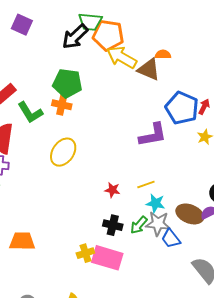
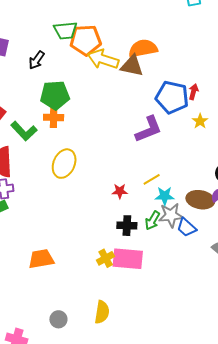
black arrow: (75, 37) -> (37, 60), moved, size x0.7
orange semicircle: (163, 54) -> (143, 48), size x1.8

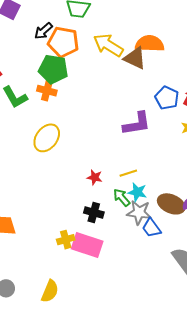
orange pentagon: (86, 40) -> (63, 42), moved
blue pentagon: (172, 97) -> (167, 98), size x0.7
green arrow: (152, 220) -> (122, 197), moved, turned 96

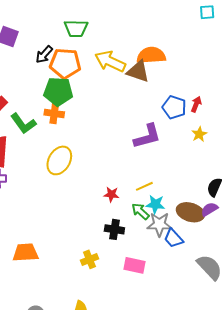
pink rectangle: (87, 245) -> (135, 265), moved, size x0.7

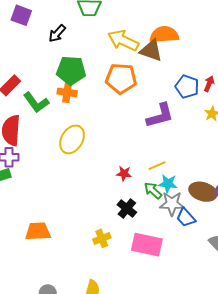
orange pentagon: (65, 63) -> (121, 79), moved
black cross: (114, 229) -> (127, 209), turned 30
pink rectangle: (135, 265) -> (147, 245), size x1.4

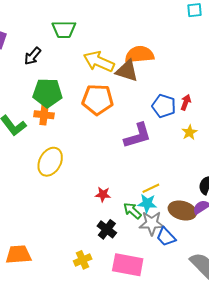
yellow line: (157, 166) -> (151, 188), moved

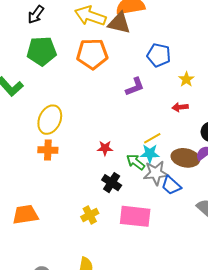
black arrow: (33, 56) -> (36, 14), moved
red arrow: (186, 102) -> (180, 107), moved, turned -112
orange cross: (44, 115) -> (48, 150), moved
purple L-shape: (138, 136) -> (135, 87), size x0.7

